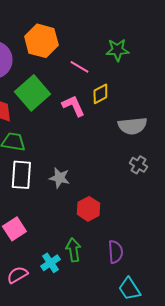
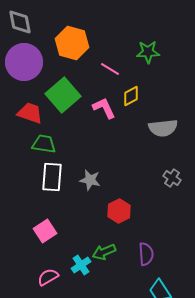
gray cross: (138, 165) -> (172, 178), moved
green arrow: (73, 250) -> (104, 252), turned -105

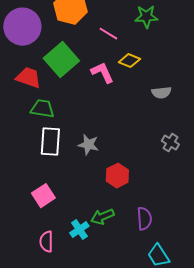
yellow diamond: (131, 96) -> (129, 61), turned 50
gray semicircle: (163, 128) -> (161, 93), size x0.7
pink semicircle: (48, 277) -> (46, 242), turned -60

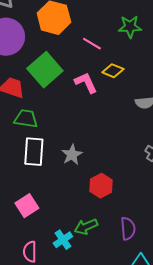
gray star: (88, 145) -> (72, 155), turned 30

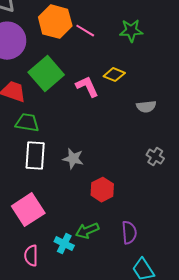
pink line: (92, 44) -> (85, 31), moved
gray star: (72, 155) -> (73, 159), turned -30
pink square: (27, 206) -> (28, 210), size x1.4
cyan cross: (63, 240) -> (64, 244), turned -30

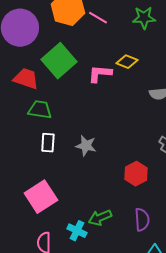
pink L-shape: (87, 87) -> (100, 74), turned -60
white rectangle: (35, 156) -> (48, 143), size x0.7
red hexagon: (102, 190) -> (136, 174), moved

